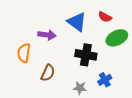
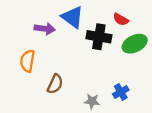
blue triangle: (77, 22) -> (72, 17), moved
purple arrow: (47, 35) -> (45, 29), moved
black cross: (86, 55) -> (99, 37), moved

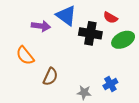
orange semicircle: (27, 61) -> (25, 56), turned -48

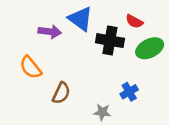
blue cross: (110, 84) -> (129, 92), moved

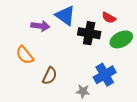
blue cross: (129, 92) -> (105, 75), size x1.5

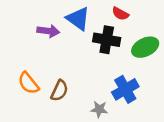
red semicircle: (109, 18) -> (120, 14), moved
orange semicircle: (25, 55) -> (28, 83), moved

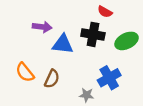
blue triangle: (78, 19) -> (63, 44), moved, turned -30

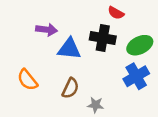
blue cross: (109, 78) -> (136, 76), moved
brown semicircle: (52, 79) -> (70, 88), moved

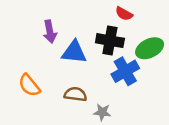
purple arrow: (47, 30) -> (50, 32), turned 72
blue cross: (136, 76) -> (125, 71), moved
brown semicircle: (70, 88) -> (75, 94), turned -108

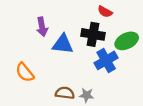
brown semicircle: (75, 94) -> (65, 93), moved

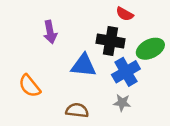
blue triangle: (63, 44) -> (84, 65), moved
gray star: (87, 95) -> (122, 103), moved

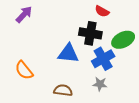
purple arrow: (50, 32) -> (24, 14), moved, turned -126

